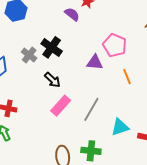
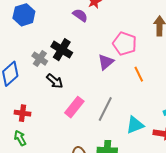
purple triangle: (95, 62) -> (106, 62), turned -42
black arrow: (53, 80) -> (55, 81), moved

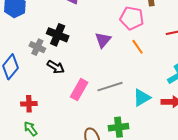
pink pentagon: (125, 44) -> (132, 18), moved
gray line: (105, 109) -> (110, 87), turned 55

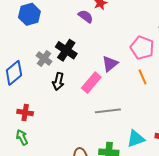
black arrow: (56, 67) -> (58, 81), turned 60
pink rectangle: (79, 90) -> (91, 83), moved
cyan triangle: (142, 98) -> (136, 139), moved

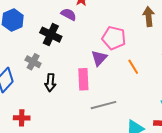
pink pentagon: (142, 48) -> (114, 38), moved
black cross: (66, 50) -> (51, 35), moved
pink rectangle: (91, 83) -> (83, 79), turned -35

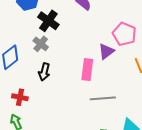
black cross: (51, 35) -> (48, 21), moved
black arrow: (50, 83) -> (44, 72), moved

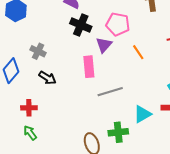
black cross: (48, 21) -> (81, 25), moved
black arrow: (44, 72) -> (47, 78), turned -60

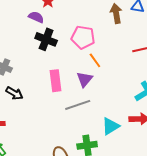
purple triangle: (104, 45) -> (85, 79), moved
orange line: (138, 52) -> (95, 60), moved

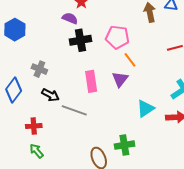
black cross: (46, 39) -> (80, 40), turned -30
gray line: (78, 105) -> (74, 110), moved, turned 40
cyan triangle: (111, 126) -> (145, 108), moved

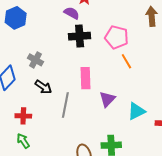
purple triangle: (120, 79) -> (107, 99), moved
gray line: (74, 110) -> (65, 105), turned 75

